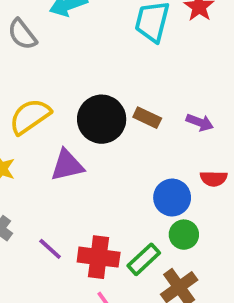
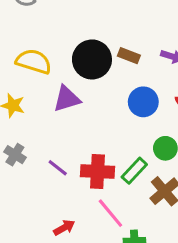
yellow semicircle: (30, 116) -> (34, 61), turned 56
blue circle: (172, 198) -> (143, 102), moved

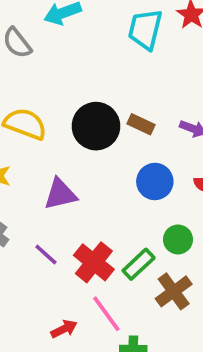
purple triangle: (67, 99) -> (60, 194), moved
red cross: (97, 172) -> (94, 262), turned 32
red arrow: (64, 228) -> (64, 329), moved

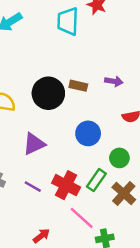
blue circle: (155, 181) -> (88, 133), moved
red arrow: (64, 329) -> (41, 236), moved

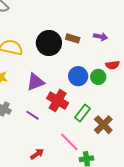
green circle: (119, 158) -> (98, 77), moved
red cross: (66, 185) -> (58, 101), moved

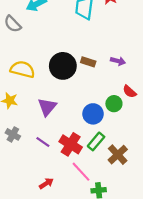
red semicircle: (112, 65) -> (130, 91), turned 48
blue circle: (78, 76) -> (93, 114), moved
purple triangle: (35, 82) -> (47, 107), turned -30
red cross: (58, 101) -> (71, 144), moved

